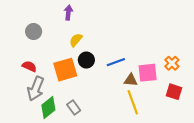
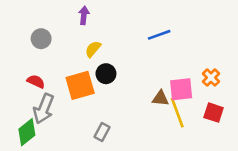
blue line: (116, 62) -> (159, 35), moved
yellow line: (133, 102) -> (177, 113), moved
green diamond: (48, 108) -> (27, 132), moved
gray rectangle: (74, 108) -> (102, 132), moved, turned 64

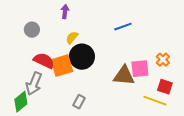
black circle: (106, 74) -> (82, 57), size x1.6
red semicircle: (36, 81) -> (44, 61), moved, size x1.5
brown triangle: (160, 98) -> (124, 76), size x1.6
yellow line: (177, 113) -> (155, 101), moved, turned -50

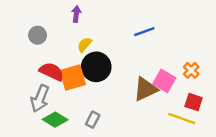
pink square: (140, 69) -> (164, 81), turned 36
brown triangle: (124, 76) -> (145, 89), turned -30
green diamond: (21, 102) -> (55, 120), moved, turned 70

